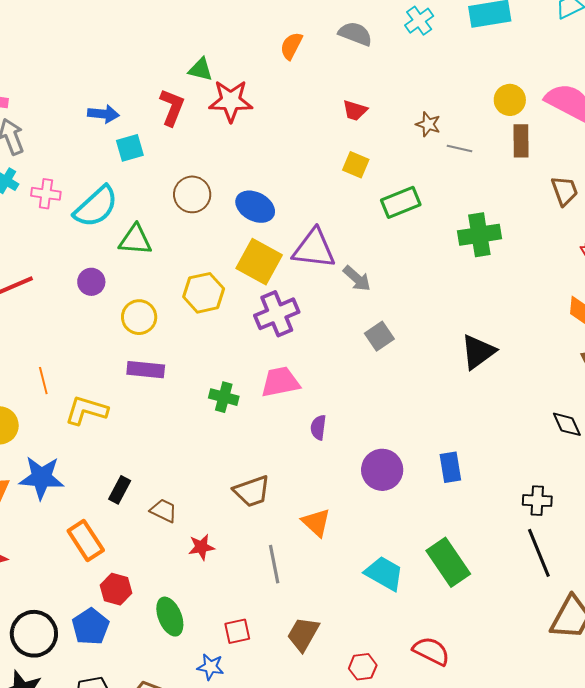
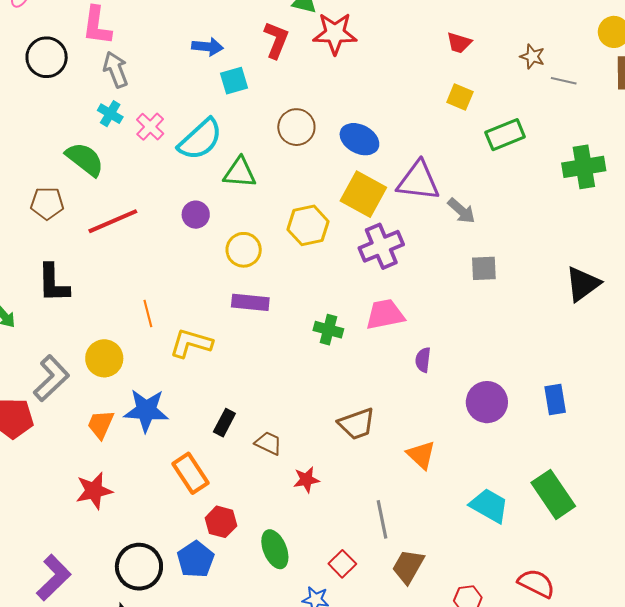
pink cross: (46, 194) -> (150, 127), turned 36
gray square: (379, 336) -> (484, 268), turned 32
gray line: (274, 564) -> (382, 519), moved
red square: (237, 631) -> (342, 564), turned -32

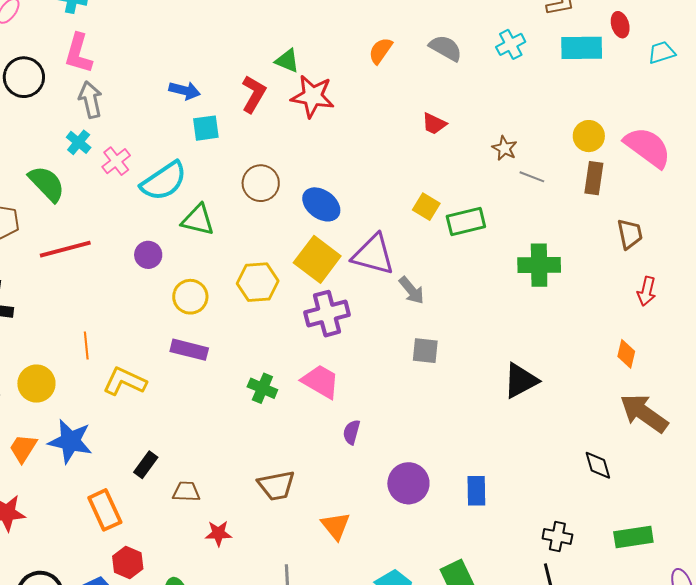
yellow square: (460, 97) -> (426, 207), moved
pink trapezoid: (385, 314) -> (321, 381), turned 33
brown trapezoid: (268, 443) -> (186, 492), turned -32

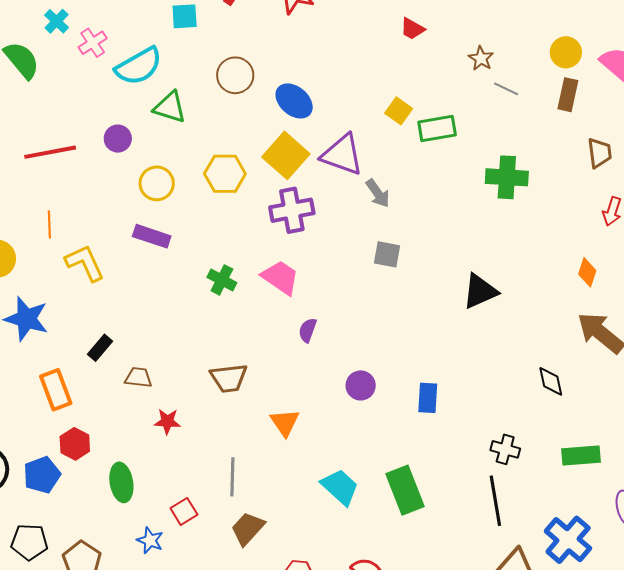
red line: (65, 249) -> (50, 152), moved
yellow L-shape: (125, 381) -> (85, 263), turned 36
purple circle: (408, 483) -> (361, 385), size x0.7

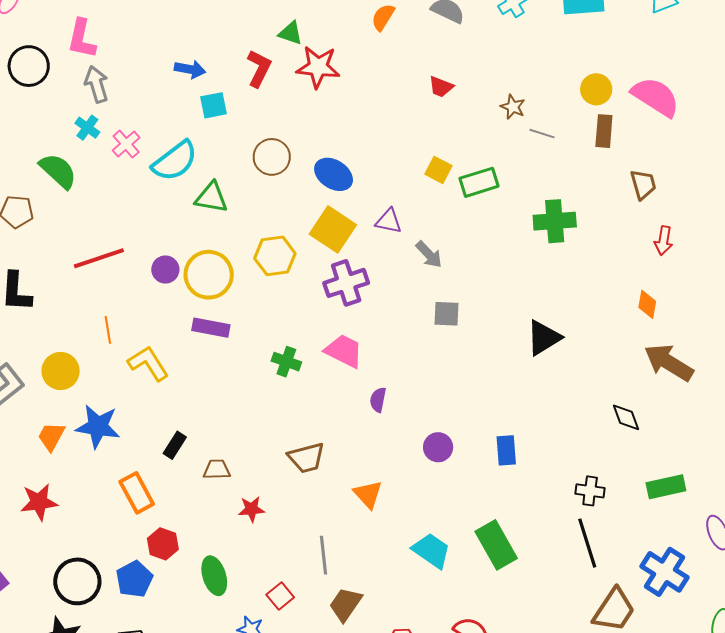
purple circle: (118, 139) -> (165, 270), moved
purple triangle: (342, 155) -> (389, 221), size x0.6
yellow circle: (157, 183) -> (209, 275), size x1.4

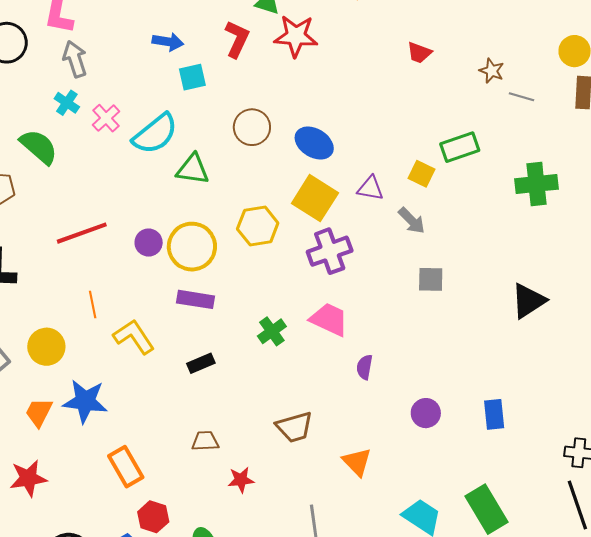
yellow square: (438, 170) -> (421, 174), moved
green cross: (286, 362) -> (272, 331), turned 36
black rectangle: (175, 445) -> (201, 363), moved, turned 36

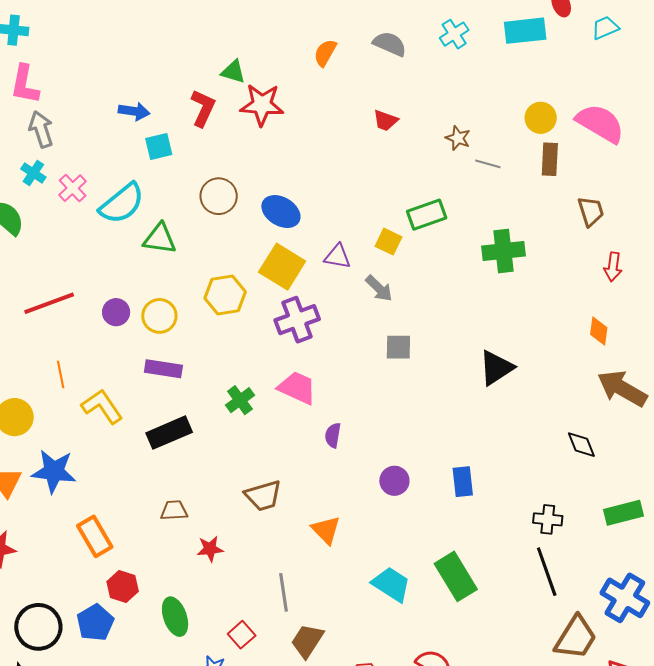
yellow circle: (192, 247) -> (159, 316), size x0.7
black rectangle: (201, 363) -> (169, 433), size x1.6

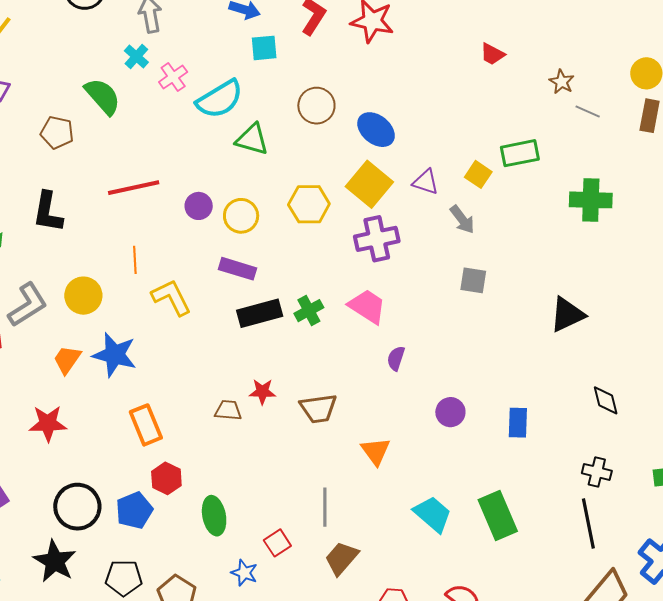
black rectangle: (169, 433) -> (260, 313), moved
black diamond: (581, 445) -> (606, 400), moved
red star: (210, 549) -> (262, 392), moved

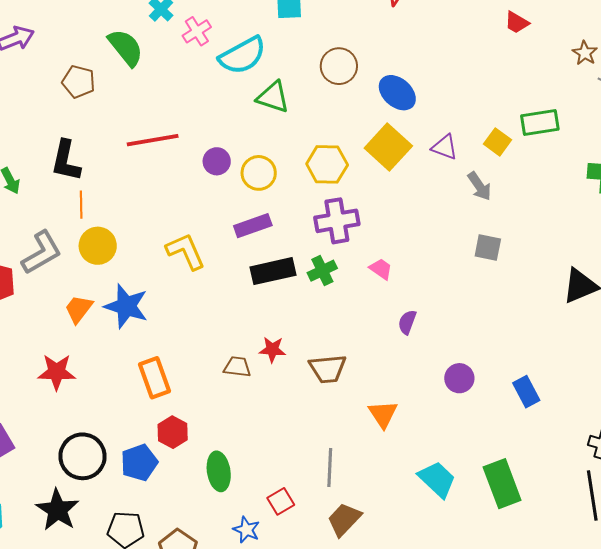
purple cross: (377, 239) -> (337, 221), moved
orange line: (135, 260) -> (81, 205), moved
purple rectangle: (238, 269) -> (253, 226), turned -39
pink trapezoid: (367, 306) -> (381, 269), size x0.6
blue rectangle: (518, 423) -> (526, 392), turned -32

